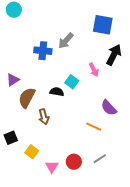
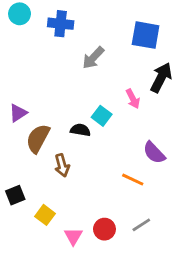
blue cross: (43, 51) -> (61, 24), moved

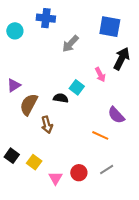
cyan circle: (20, 14) -> (15, 31), moved
black square: (15, 195) -> (12, 156), moved, turned -32

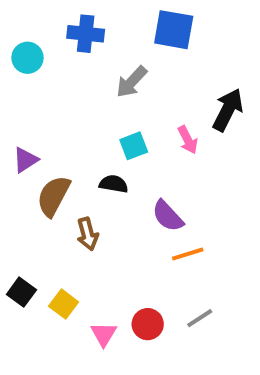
blue square: (110, 27) -> (174, 30), moved
cyan square: (77, 87) -> (134, 146), moved, turned 32
purple semicircle: (116, 115) -> (168, 216), moved
orange line: (100, 135) -> (188, 254), turned -42

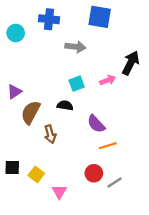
gray arrow: (132, 82) -> (75, 47), turned -126
pink arrow: (188, 140) -> (108, 80), turned -84
black square: (21, 292) -> (12, 168), turned -35
red circle: (148, 324) -> (94, 173), moved

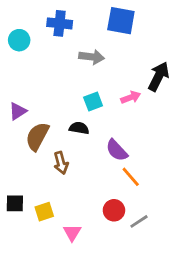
orange line: (108, 146) -> (131, 177), turned 66
yellow square: (36, 174) -> (44, 212), turned 35

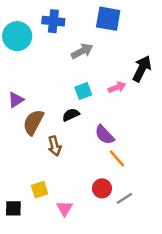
cyan circle: (19, 40) -> (17, 36), size x1.5
gray arrow: (92, 57) -> (82, 51), turned -35
black semicircle: (79, 128) -> (71, 115), turned -35
black square: (15, 203) -> (13, 208), moved

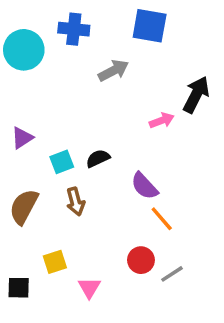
cyan square: (83, 91) -> (62, 162), moved
brown semicircle: (33, 122) -> (24, 207), moved

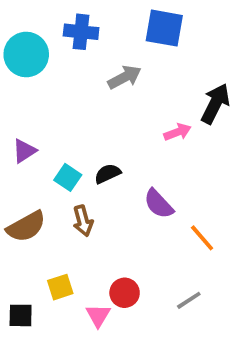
cyan square: (62, 162) -> (68, 177), turned -35
brown semicircle: (24, 207) -> (26, 227), turned -147
orange line: (162, 219) -> (202, 238), moved
red circle: (141, 260) -> (125, 293), moved

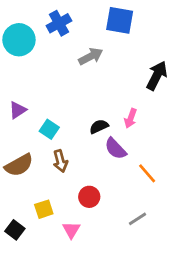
blue cross: (81, 32) -> (59, 23), turned -35
pink arrow: (177, 132) -> (131, 118), moved, turned 132
black semicircle: (108, 174) -> (99, 127), moved
red circle: (125, 293) -> (89, 197), moved
black square: (21, 315) -> (15, 230), turned 36

